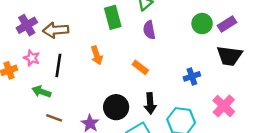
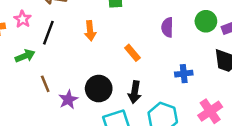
purple semicircle: (149, 30) -> (167, 27), moved
green arrow: (41, 92) -> (25, 56), turned 126
brown line: (54, 118) -> (45, 84), moved, turned 35

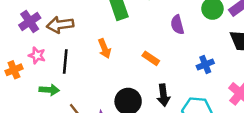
green arrow: (25, 56) -> (49, 90), turned 42

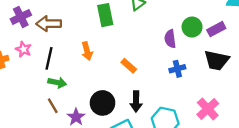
purple semicircle: (177, 25) -> (170, 39), moved
blue cross: (205, 64) -> (177, 69), moved
green arrow: (49, 90) -> (57, 83), moved

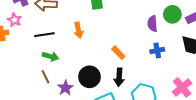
pink star: (23, 49) -> (15, 20), moved
black line: (49, 58) -> (44, 35), turned 66
orange rectangle: (129, 66) -> (118, 53), moved

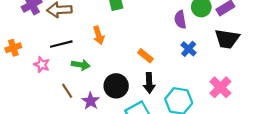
pink star: (15, 20) -> (42, 65), moved
blue cross: (157, 50) -> (189, 49), turned -32
green arrow: (51, 56) -> (81, 65), moved

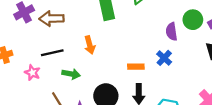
blue cross: (189, 49) -> (164, 58), moved
orange rectangle: (145, 56) -> (136, 67), turned -42

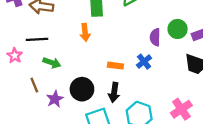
orange arrow: (90, 45) -> (85, 32), moved

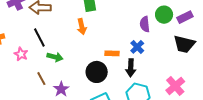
black line: (37, 39) -> (39, 38), turned 72
black circle: (82, 89) -> (97, 72), moved
black arrow: (114, 92) -> (131, 68), moved

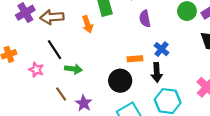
purple semicircle: (145, 24) -> (145, 19), moved
orange arrow: (82, 27) -> (87, 24), moved

